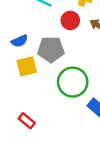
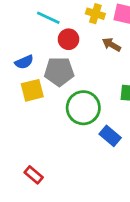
red circle: (70, 20) -> (69, 39), moved
red rectangle: (27, 121) -> (34, 175), moved

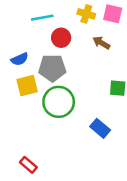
cyan line: (48, 18) -> (42, 18), turned -35
green circle: (83, 108) -> (59, 102), moved

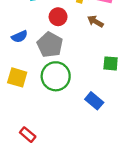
gray pentagon: (52, 68) -> (50, 45), turned 30
yellow square: (27, 86) -> (17, 77), moved, turned 30

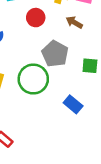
gray pentagon: (50, 45) -> (55, 54), moved

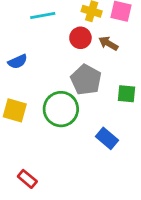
red circle: (36, 18) -> (80, 38), moved

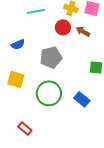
gray pentagon: (86, 80) -> (51, 57), moved, turned 30
green circle: (61, 109) -> (49, 93), moved

